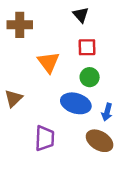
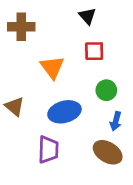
green circle: (90, 77) -> (106, 90), moved
brown triangle: (14, 98) -> (15, 106), turned -36
blue ellipse: (76, 103) -> (64, 112), moved, turned -32

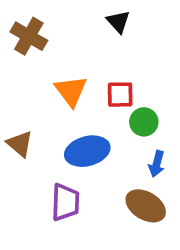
brown cross: (21, 27) -> (29, 36), turned 30
red square: (94, 51) -> (120, 95), moved

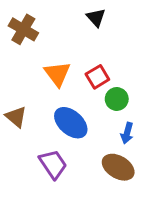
red square: (120, 95) -> (97, 77), turned -30
blue ellipse: (87, 151) -> (71, 123), turned 56
purple trapezoid: (65, 202) -> (53, 164), turned -36

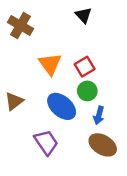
green circle: (117, 99) -> (87, 91), moved
brown triangle: (16, 117) -> (14, 101), turned 42
blue arrow: (127, 133) -> (99, 115), moved

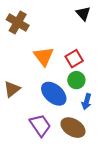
black triangle: (83, 15) -> (83, 13), moved
brown ellipse: (103, 145) -> (73, 128), moved

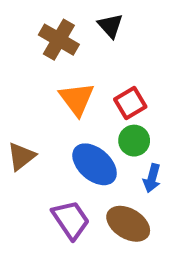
black triangle: (83, 13) -> (110, 26), moved
brown cross: (18, 22) -> (59, 40), moved

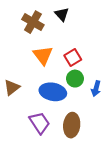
blue ellipse: (95, 164) -> (53, 92), turned -30
blue arrow: (152, 178) -> (96, 89), moved
brown ellipse: (128, 224) -> (72, 125), turned 65

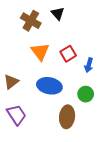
green circle: (75, 79) -> (86, 94), moved
blue arrow: (96, 89) -> (89, 65), moved
purple trapezoid: (40, 123) -> (16, 115), moved

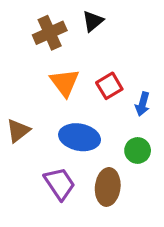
black triangle: (58, 13) -> (93, 21), turned 32
brown cross: (31, 21) -> (50, 33), turned 36
purple trapezoid: (16, 115) -> (60, 184), moved

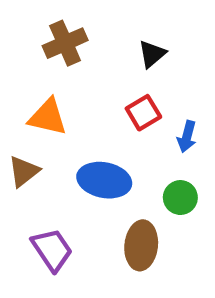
black triangle: (93, 21) -> (152, 54), moved
orange triangle: (65, 83) -> (48, 117), moved, turned -40
purple trapezoid: (60, 184) -> (52, 250), moved

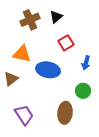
black triangle: (152, 54) -> (56, 17), moved
red square: (143, 113) -> (66, 43), moved
blue ellipse: (104, 180) -> (48, 70), moved

